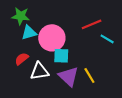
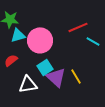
cyan square: (61, 56) -> (45, 67), moved, turned -35
white triangle: (39, 71) -> (28, 84), moved

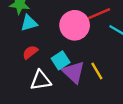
pink circle: (40, 40) -> (75, 25), moved
red semicircle: (11, 60) -> (30, 52), moved

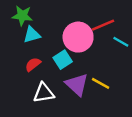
cyan square: (61, 60) -> (63, 60), moved
yellow line: (97, 71) -> (101, 83), turned -30

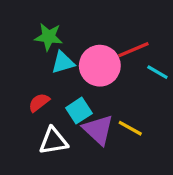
green star: (22, 16) -> (49, 37), moved
cyan triangle: (32, 35) -> (63, 62), moved
cyan square: (63, 60) -> (79, 111), moved

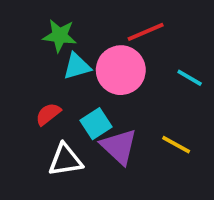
red line: (133, 50) -> (146, 32), moved
yellow line: (130, 128) -> (176, 145), moved

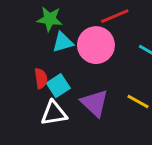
red semicircle: (48, 114) -> (41, 78), turned 120
cyan square: (96, 124) -> (58, 86), moved

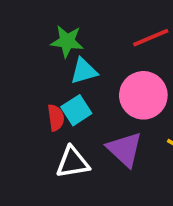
pink circle: (96, 45) -> (143, 95), moved
cyan square: (58, 86) -> (76, 110), moved

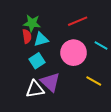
red semicircle: (56, 118) -> (27, 36), moved
purple triangle: (125, 149) -> (50, 82), moved

